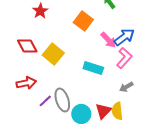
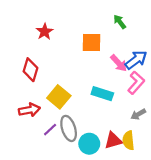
orange square: (83, 21) -> (91, 42), turned -36
red diamond: (27, 46) -> (30, 70), turned 45
yellow square: (53, 54) -> (59, 97), moved
red triangle: (103, 111) -> (113, 140), turned 30

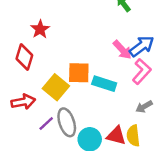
red star: (45, 32) -> (40, 29), moved
orange square: (91, 42) -> (79, 73), moved
red triangle: (113, 140) -> (116, 136), turned 30

